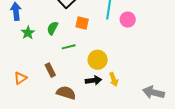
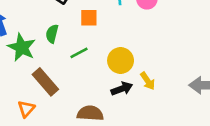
green star: (28, 33) -> (22, 47), size x1.5
brown rectangle: (50, 70) -> (45, 82), moved, size x1.5

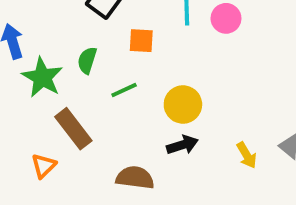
yellow arrow: (148, 81) -> (247, 155), moved

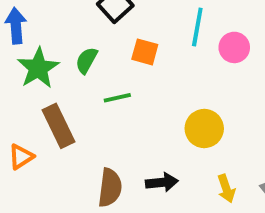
yellow circle: (183, 105) -> (204, 129), moved
black arrow: (182, 145) -> (162, 182), moved
brown semicircle: (135, 178) -> (110, 188), turned 78

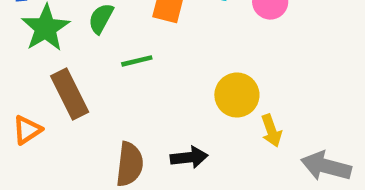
yellow arrow: (226, 189) -> (271, 131), moved

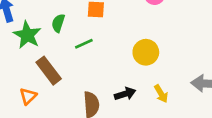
yellow arrow: (271, 131) -> (161, 94), moved

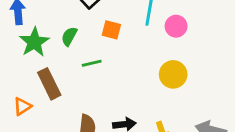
yellow circle: (146, 52) -> (173, 74), moved

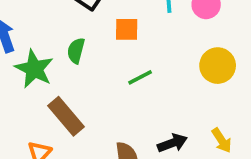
green line: (92, 63) -> (140, 77), moved

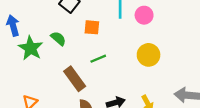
green semicircle: (76, 51) -> (58, 38), turned 112
brown rectangle: (66, 116) -> (75, 79), moved

